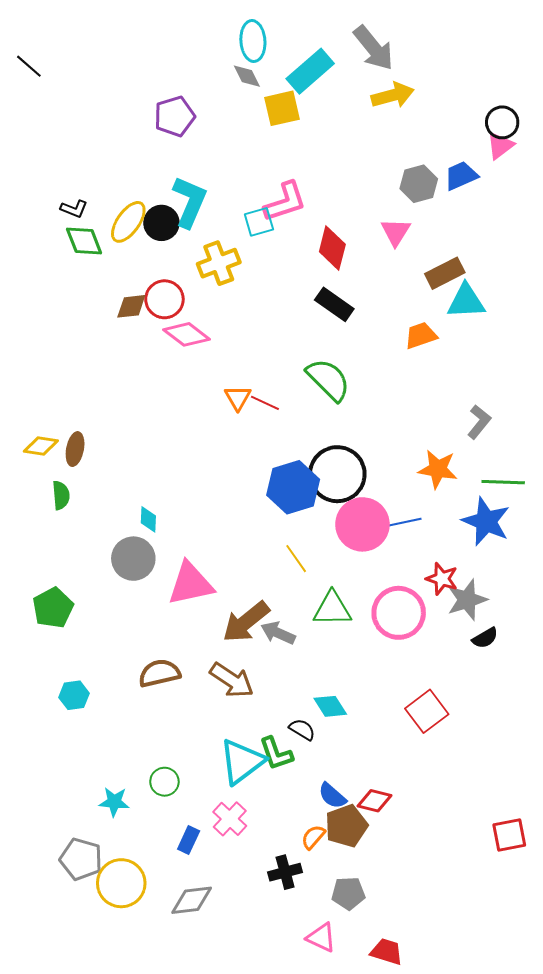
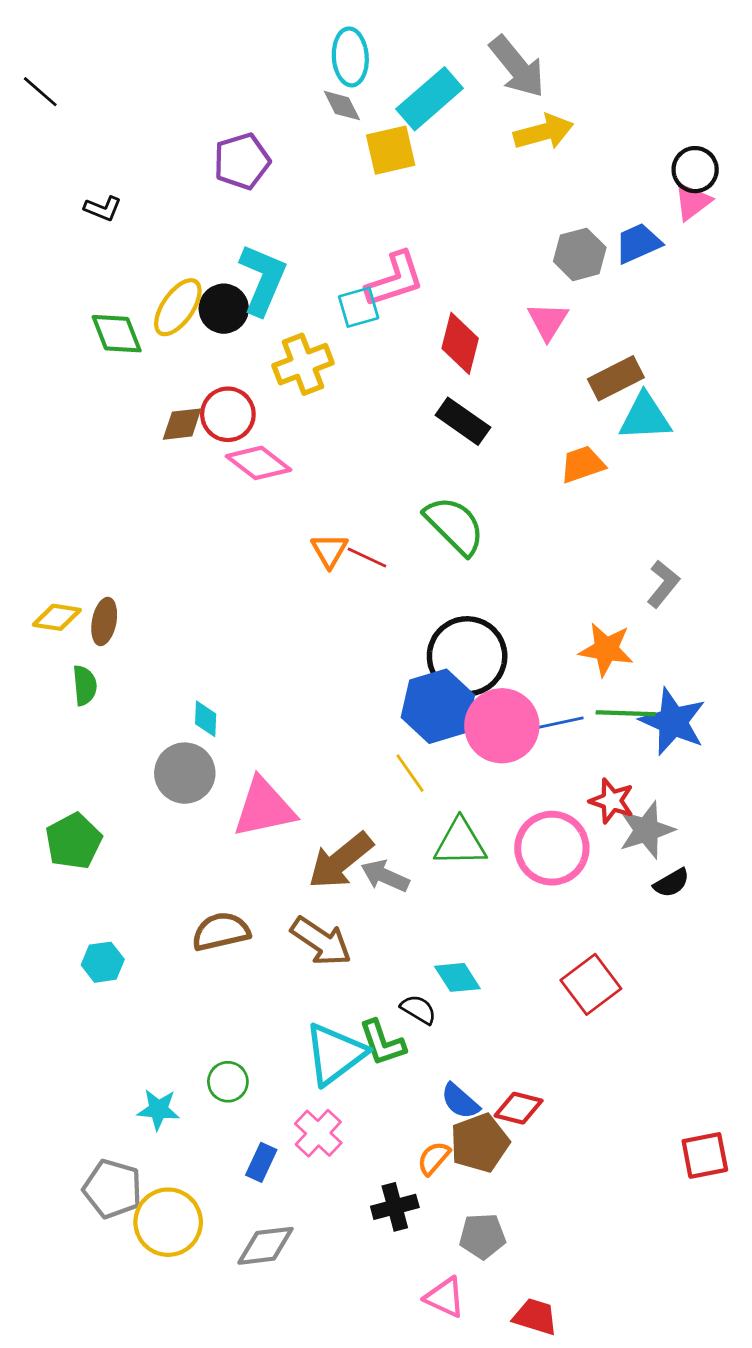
black L-shape: (74, 209) -> (103, 209), moved
green line: (503, 482) -> (626, 713), moved
blue hexagon: (293, 487) -> (438, 706), moved

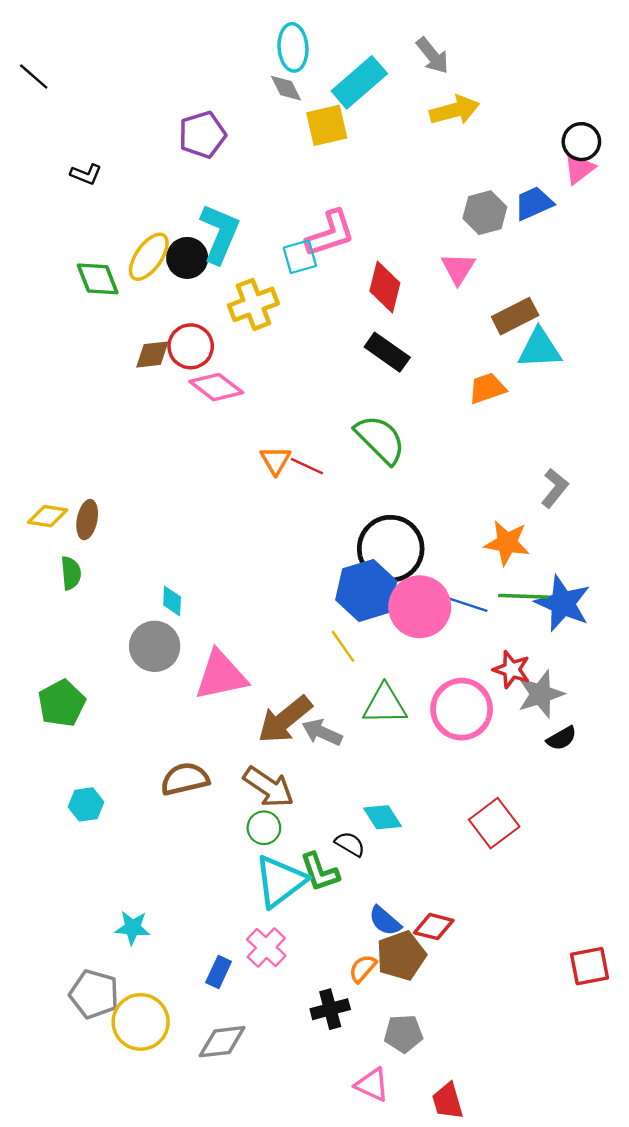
gray arrow: (517, 67) -> (433, 56), size x0.7
blue line: (559, 723) -> (467, 604), turned 30
green circle: (228, 1082) -> (264, 828), moved
red trapezoid: (535, 1317) -> (448, 1101), turned -123

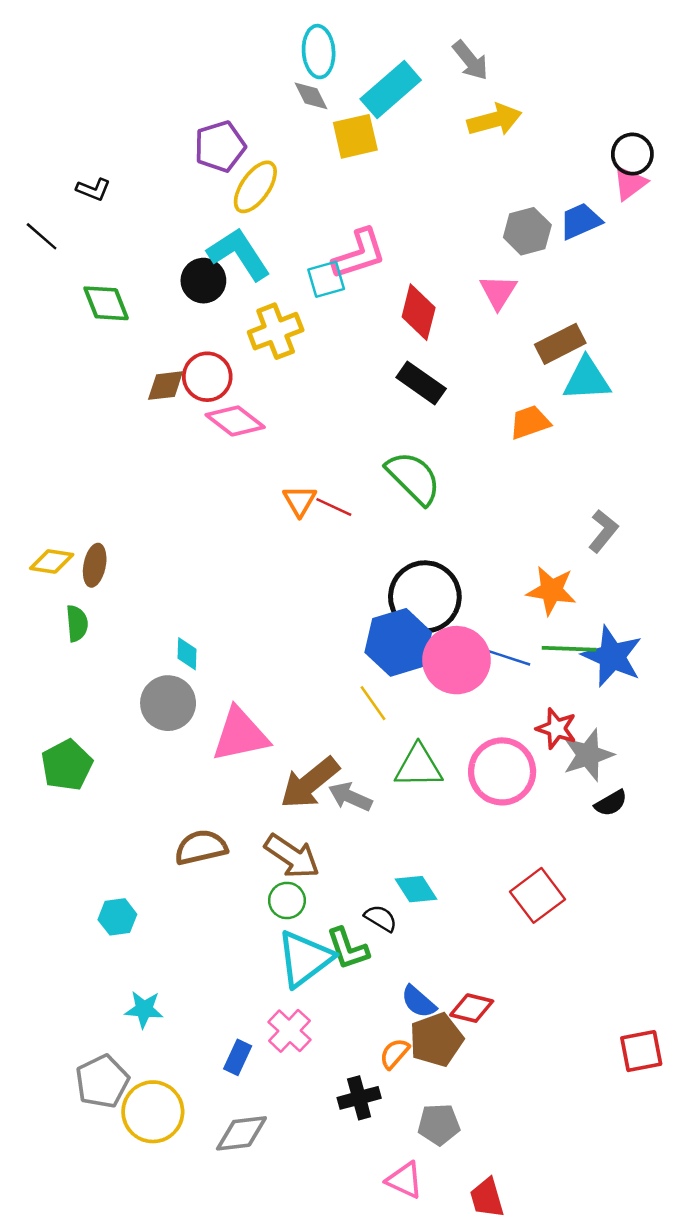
black line: (34, 77) -> (42, 236), moved
cyan L-shape: (220, 234) -> (239, 254), turned -56
yellow ellipse: (149, 257) -> (255, 187), moved
cyan hexagon: (86, 804) -> (117, 917), moved
gray pentagon: (94, 994) -> (102, 1081), turned 30

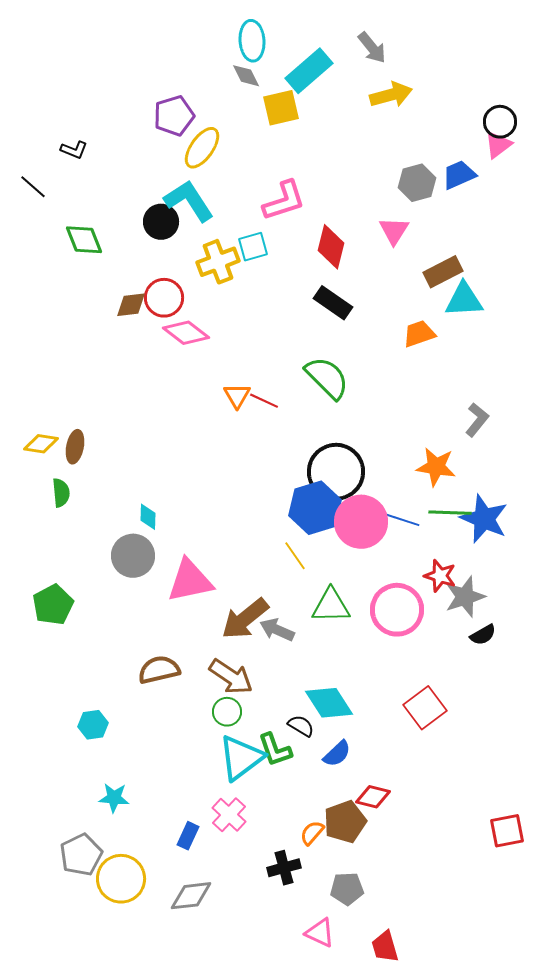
cyan square: (326, 279) -> (253, 247), moved
cyan diamond: (416, 889) -> (329, 703), size x1.4
blue semicircle: (419, 1002) -> (337, 754), moved, turned -84

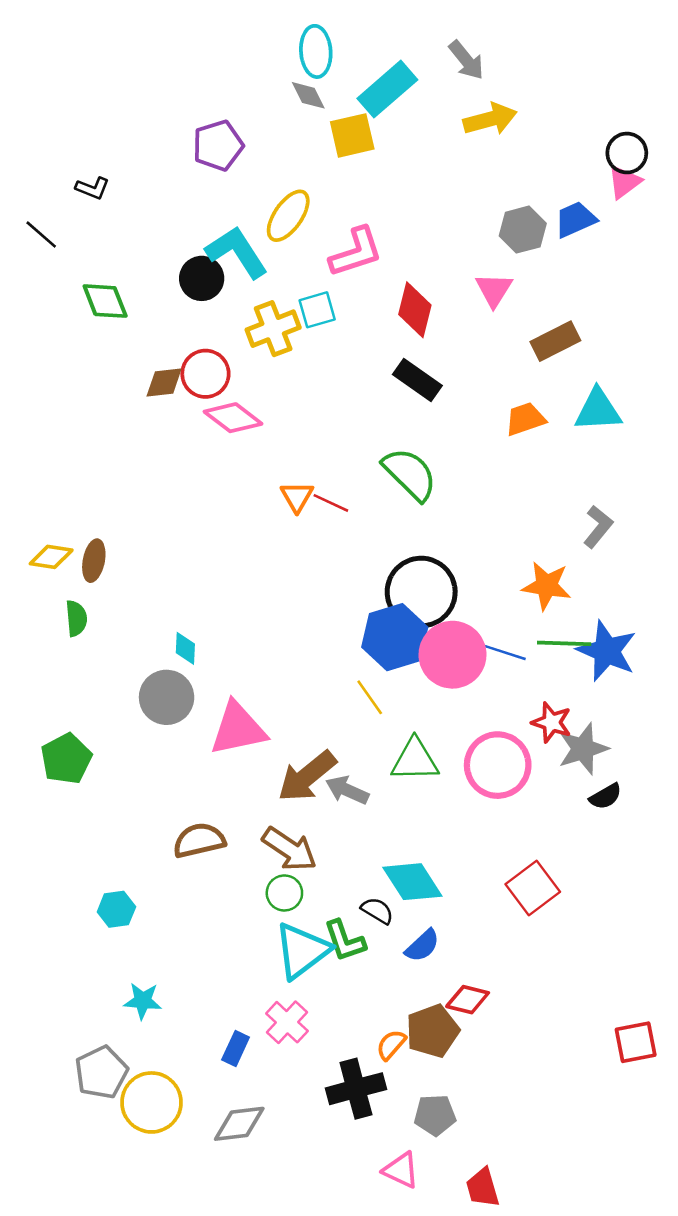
yellow ellipse: (202, 148) -> (288, 216), moved
cyan triangle: (464, 300) -> (598, 410), moved
black cross: (284, 868) -> (356, 1089), size x1.4

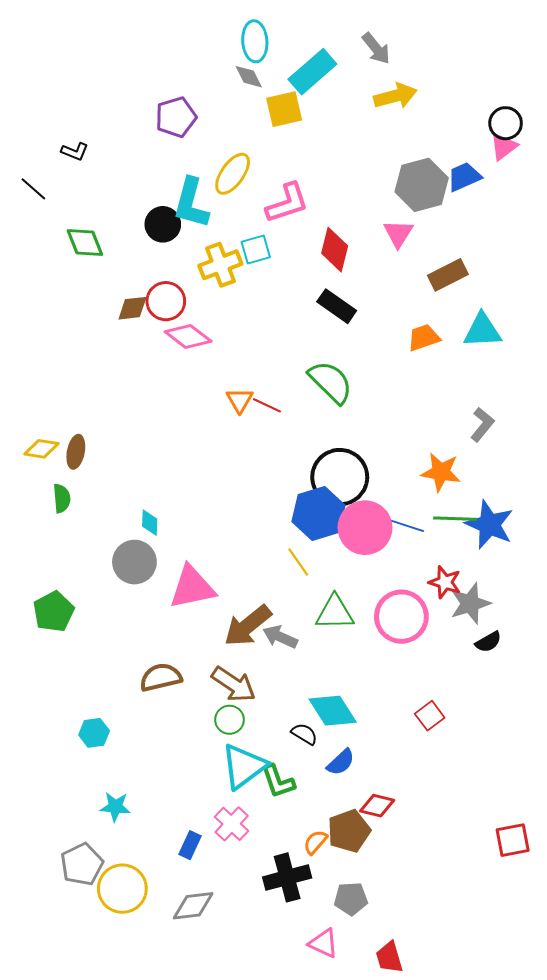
gray hexagon: (523, 230) -> (422, 185), size x1.4
cyan L-shape: (237, 252) -> (191, 203), turned -132
red square: (533, 888) -> (430, 716), size x0.7
green L-shape: (345, 941) -> (278, 781), moved

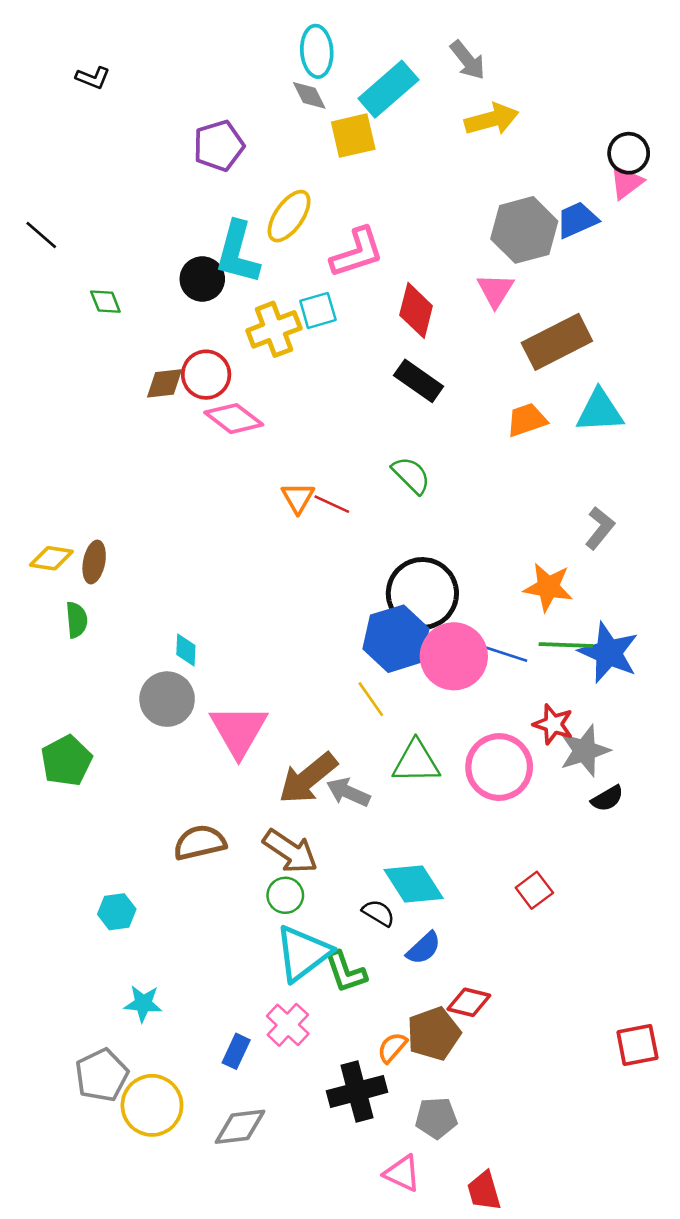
black L-shape: (75, 152) -> (93, 78), moved
green diamond: (85, 243) -> (105, 302), size x0.7
brown rectangle: (448, 275) -> (557, 342), size x1.4
green semicircle: (331, 382) -> (411, 475), size x0.7
pink triangle: (192, 587) -> (239, 731), turned -48

